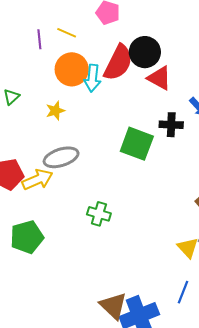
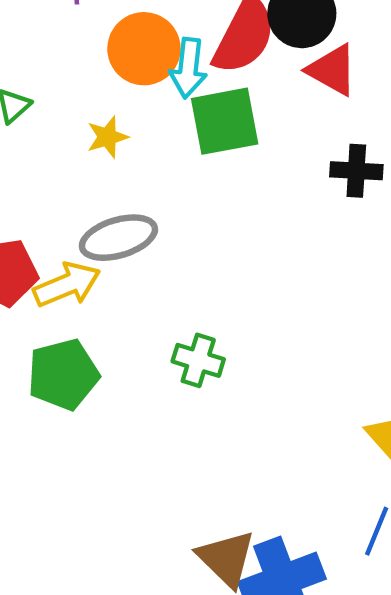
green square: (137, 144) -> (225, 121), moved, turned -32
green pentagon: (27, 237) -> (63, 374), moved

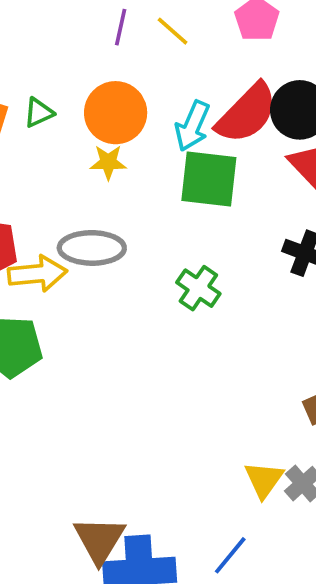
orange circle: (144, 49) -> (116, 113), moved
green cross: (198, 360) -> (198, 288), moved

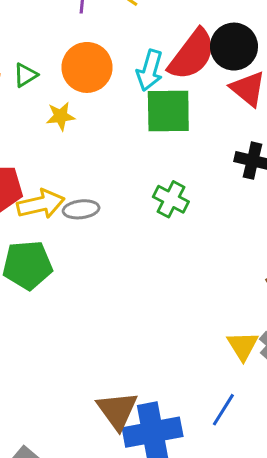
yellow star: (108, 162) -> (61, 116), moved
gray ellipse: (92, 248) -> (81, 209), moved, size x0.7

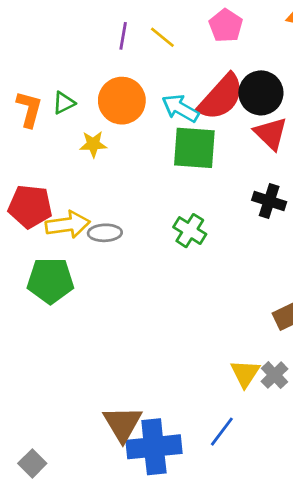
cyan arrow: (150, 70) -> (180, 108), turned 99

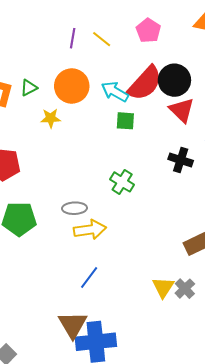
green square: (194, 148) -> (125, 121), size x0.6
yellow arrow: (68, 225) -> (90, 230), moved
gray ellipse: (105, 233) -> (74, 208), moved
blue line: (222, 432) -> (89, 277), moved

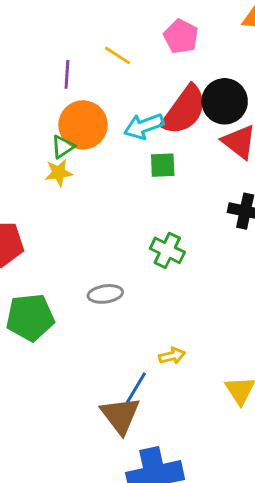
purple line: (73, 38) -> (67, 74), moved
green triangle: (29, 88) -> (63, 147), moved
cyan arrow: (115, 92) -> (144, 126), turned -44
yellow arrow: (90, 230) -> (172, 356), moved, size x0.6
brown triangle: (73, 325) -> (120, 415), moved

